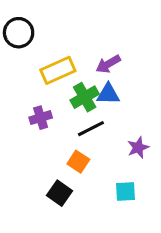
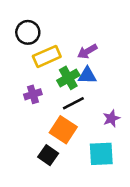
black circle: (19, 33) -> (28, 32), moved
orange square: (78, 162) -> (63, 130), size x1.5
cyan square: (126, 191) -> (101, 154), size x1.5

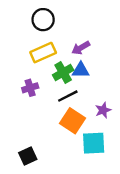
black circle: (28, 32) -> (43, 20), moved
orange square: (63, 130) -> (72, 121), moved
black square: (48, 155) -> (28, 156), moved, turned 30

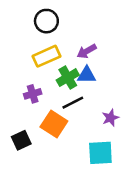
orange square: (72, 121) -> (54, 124), moved
black square: (28, 156) -> (21, 140), moved

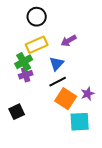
blue triangle: (87, 75) -> (57, 64), moved, turned -49
green cross: (68, 78) -> (24, 62), moved
orange square: (54, 124) -> (66, 99), moved

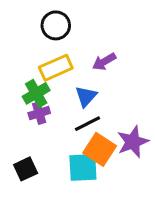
purple star: (88, 94) -> (133, 142), size x1.5
cyan square: (80, 122) -> (83, 167), moved

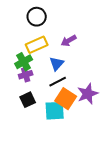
black square: (26, 169) -> (28, 100), moved

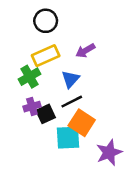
purple cross: (26, 75) -> (32, 107), moved
purple star: (88, 94) -> (109, 152), moved
black square: (28, 100) -> (46, 114), moved

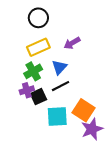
green cross: (29, 77) -> (33, 71), moved
orange square: (82, 123) -> (84, 110), moved

